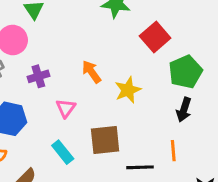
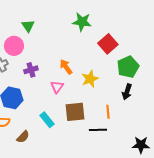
pink triangle: (66, 108) -> (57, 87), moved
orange line: (173, 151) -> (108, 112), moved

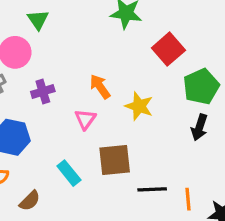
yellow star: (90, 79) -> (139, 106), turned -30
orange line: (108, 112) -> (188, 199), moved

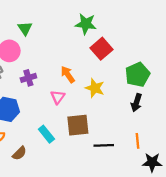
red square: (168, 49) -> (102, 49), moved
orange line: (188, 199) -> (138, 141), moved

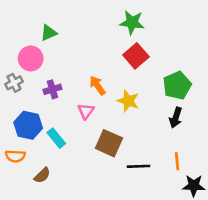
green star: (86, 24) -> (132, 23), moved
green triangle: (25, 28) -> (49, 33), turned 40
brown square: (78, 125) -> (109, 143), turned 30
cyan rectangle: (46, 134) -> (56, 138), moved

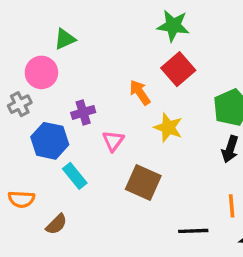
orange arrow: (97, 85) -> (140, 92), moved
purple cross: (52, 89) -> (83, 112), moved
blue hexagon: (28, 125) -> (50, 141), moved
black line: (138, 166) -> (193, 231), moved

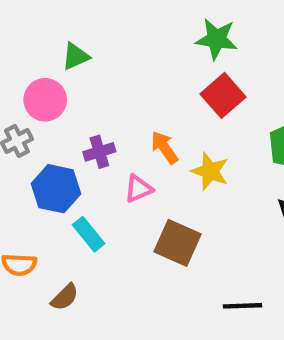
orange arrow: (140, 92) -> (164, 147), moved
pink triangle: (113, 141) -> (138, 189), turned 30

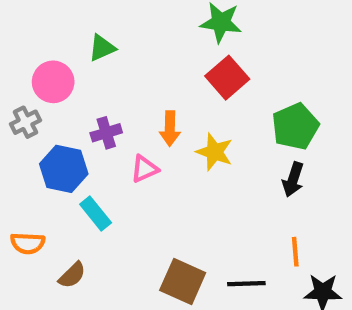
green triangle: (76, 56) -> (102, 48), moved
orange arrow: (164, 147) -> (170, 129), turned -144
brown square: (177, 243) -> (183, 281), moved

